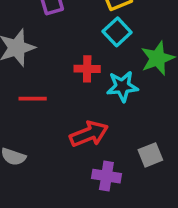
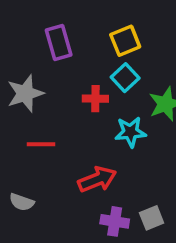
red cross: (87, 69) -> (95, 99), moved
gray square: (150, 155) -> (152, 218), moved

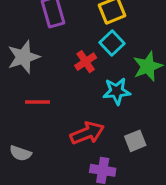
red cross: (95, 99) -> (86, 62), turned -35
gray square: (152, 218) -> (135, 141), moved

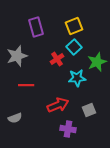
gray semicircle: (20, 153) -> (15, 118), turned -40

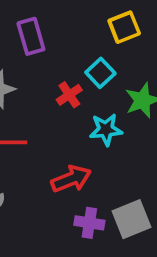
yellow square: (74, 26) -> (124, 27), moved
gray square: (89, 110) -> (131, 219), moved, size x1.5

